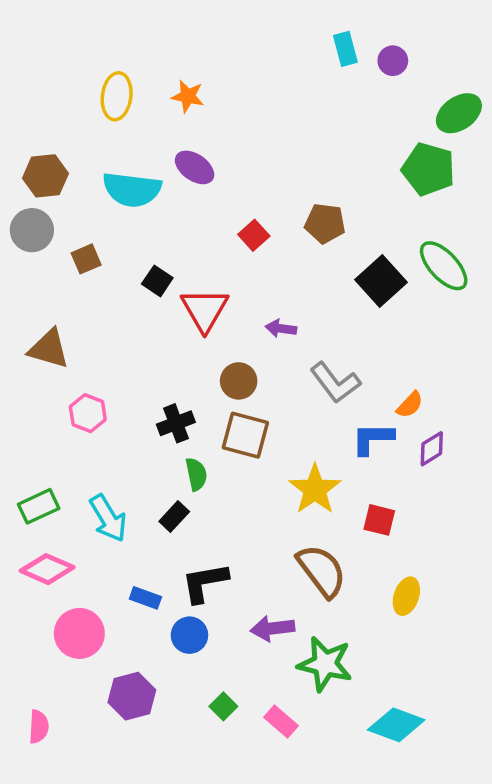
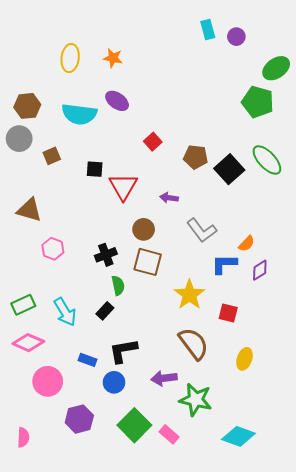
brown pentagon: (325, 223) -> (196, 157), moved
black square: (157, 281) -> (95, 169), turned -30
green square: (223, 706) -> (134, 425), size x2.0

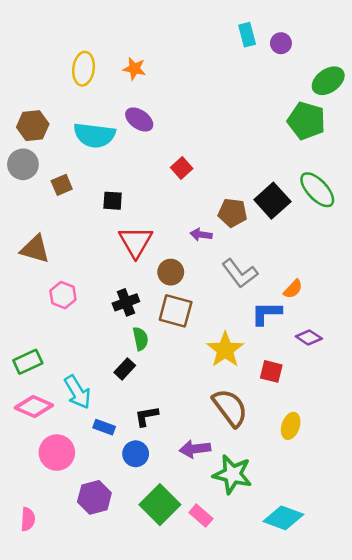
brown pentagon: (196, 157) -> (232, 213), moved
red triangle: (123, 187) -> (136, 242), moved
purple diamond: (260, 270) -> (309, 338), moved, turned 65
cyan arrow: (65, 312) -> (77, 392), moved
black L-shape: (123, 351) -> (146, 416), size x0.7

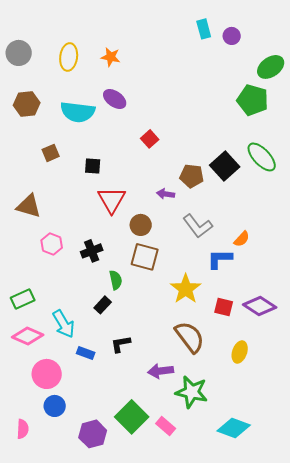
gray circle: (23, 164) -> (19, 53), moved
black cross: (126, 302) -> (92, 251), moved
purple diamond: (309, 338) -> (260, 306), moved, size x1.5
blue circle: (136, 454) -> (55, 406), moved
purple hexagon: (94, 497) -> (93, 434), moved

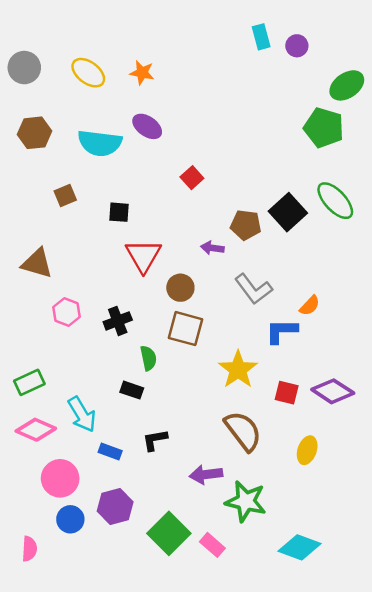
yellow ellipse: (69, 57) -> (88, 73), turned -60
black rectangle: (103, 305) -> (132, 390), turned 66
purple hexagon: (93, 434) -> (115, 507), moved

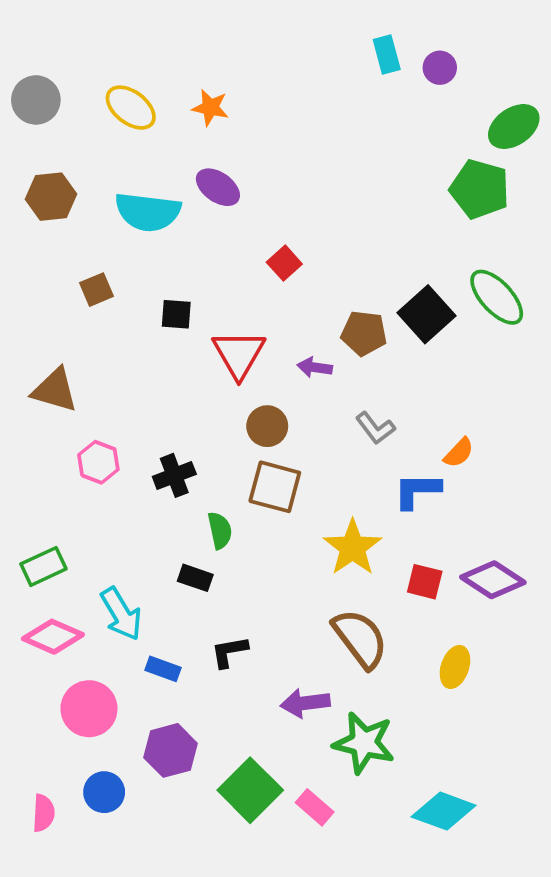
red triangle: (143, 256) -> (239, 354), moved
gray L-shape: (253, 289) -> (375, 428), size x0.7
blue circle: (70, 519) -> (104, 792), moved

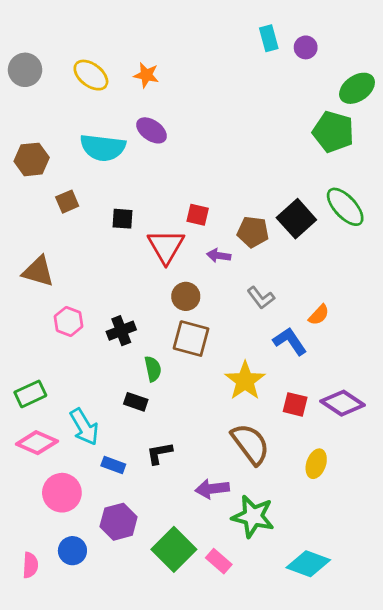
brown hexagon: (51, 197) -> (32, 159), moved
red square: (284, 263) -> (198, 215), moved, turned -35
blue L-shape: (417, 491) -> (290, 341), turned 56

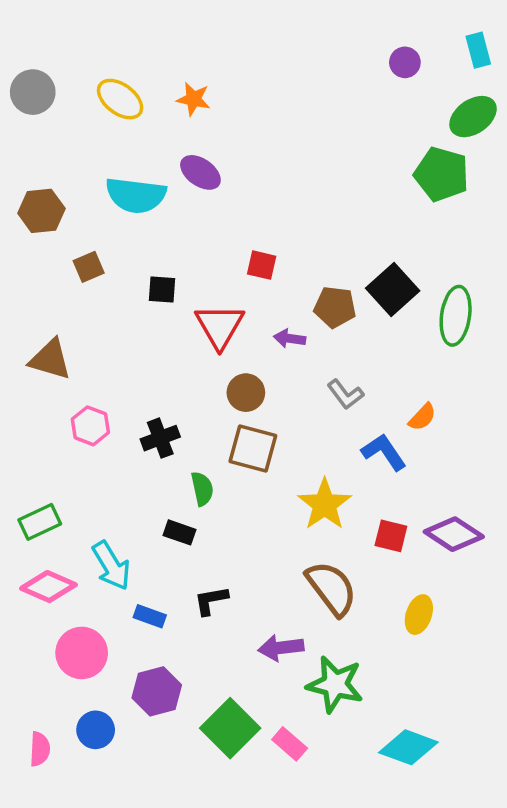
cyan rectangle: (269, 38) -> (478, 50), moved
green ellipse: (345, 207) -> (456, 316), moved, turned 51
red square: (198, 215) -> (262, 265), moved

